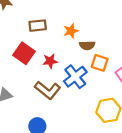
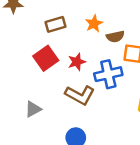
red square: (24, 53) -> (46, 58), turned 30
blue cross: (75, 77) -> (108, 74), turned 35

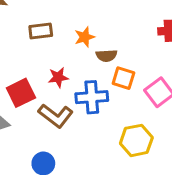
red square: (46, 58) -> (21, 93), moved

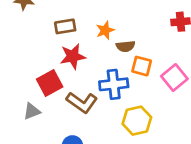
red star: (58, 77) -> (73, 56), moved, size x1.4
yellow hexagon: (136, 140) -> (137, 121), moved

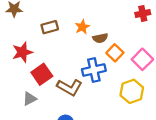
red star: (73, 56) -> (22, 52), moved
orange square: (142, 66) -> (115, 53), turned 35
yellow hexagon: (137, 121) -> (132, 91), moved

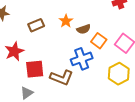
red square: (42, 74) -> (35, 69), turned 36

